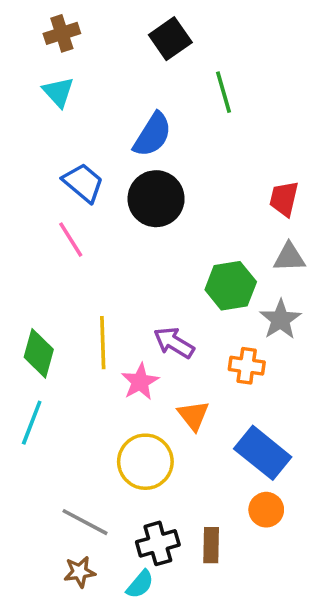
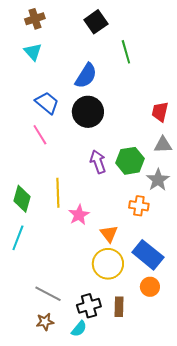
purple arrow: (174, 343) -> (98, 162), moved, turned 40
yellow circle: (145, 462) -> (108, 264), moved

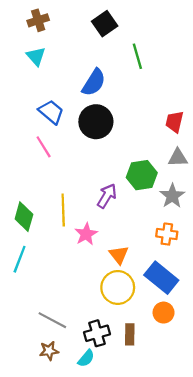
purple arrow: (98, 162) -> (107, 196), moved, turned 50
orange cross: (139, 206) -> (167, 234), moved

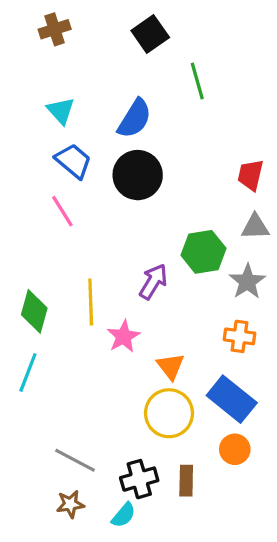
cyan triangle: (36, 56) -> (61, 111), moved

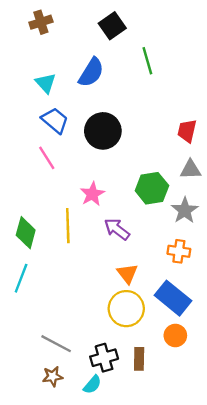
blue semicircle: (135, 119) -> (91, 72), moved
purple arrow: (153, 282) -> (117, 229), moved, turned -84
pink star: (124, 336) -> (92, 194), moved

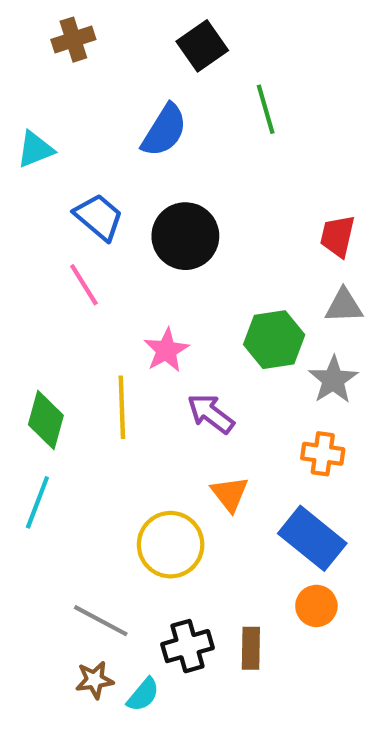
cyan triangle: (46, 83) -> (35, 149), moved, turned 50
yellow circle: (126, 309) -> (171, 545), moved
cyan semicircle: (92, 385) -> (143, 695), moved

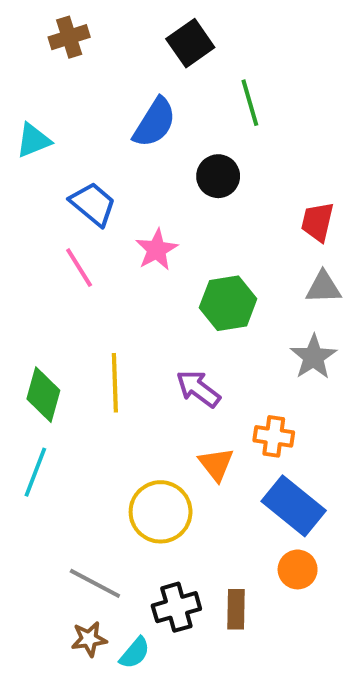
black circle: (185, 236) -> (218, 176), moved, size x0.7
green hexagon: (274, 340) -> (228, 303), moved
pink star: (166, 350) -> (157, 250), moved
orange cross: (323, 454) -> (274, 436), moved

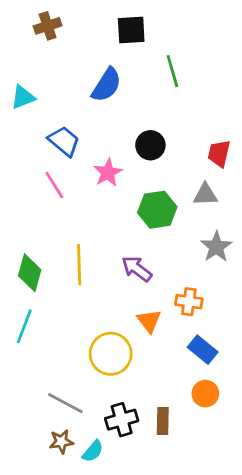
black square: (190, 43) -> (131, 30), turned 32
black circle: (218, 176) -> (150, 145), moved
gray triangle: (323, 287) -> (205, 195), moved
blue rectangle: (294, 506) -> (203, 350), size x0.7

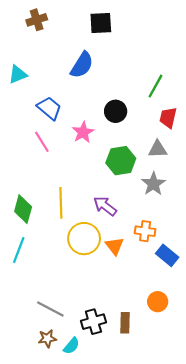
green line: (172, 71) -> (156, 86), moved, turned 45
gray star: (216, 247) -> (153, 184), moved
blue rectangle: (203, 350) -> (167, 255), moved
yellow circle: (111, 354) -> (84, 239), moved

